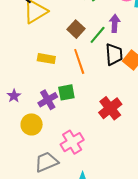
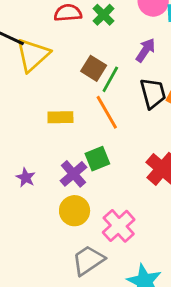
purple arrow: (115, 23) -> (146, 50), turned 42
green line: (98, 35) -> (110, 79), moved
yellow circle: (32, 124) -> (75, 211), moved

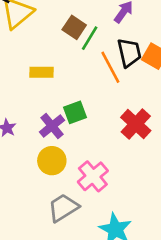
orange line: (107, 112) -> (110, 67), moved

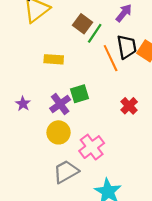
red cross: (136, 124) -> (129, 106), size x0.7

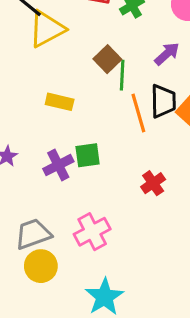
green line: (95, 33) -> (122, 75), turned -40
yellow circle: (59, 132) -> (41, 266), moved
gray trapezoid: (66, 172) -> (33, 234), moved

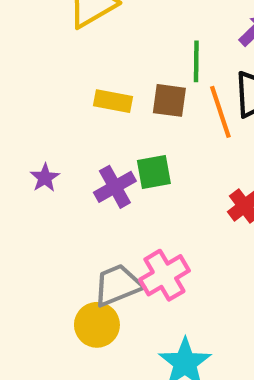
brown square: (107, 59) -> (169, 100), moved, turned -36
gray trapezoid: (33, 234) -> (118, 285), moved

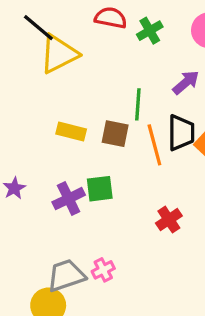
pink cross: (164, 275) -> (103, 270), size x0.6

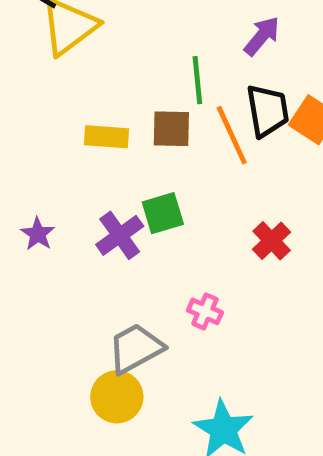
pink cross: (103, 270) -> (205, 311), moved, turned -30

